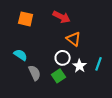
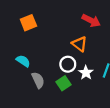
red arrow: (62, 17) -> (91, 21), moved
orange square: (26, 19) -> (28, 23), turned -35

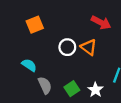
white circle: (68, 64) -> (67, 47), moved
white star: (86, 73) -> (95, 90), moved

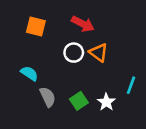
red arrow: (101, 22) -> (83, 24), moved
orange square: (35, 25) -> (36, 26), turned 36

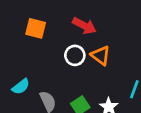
cyan semicircle: (29, 73) -> (21, 87), moved, turned 108

